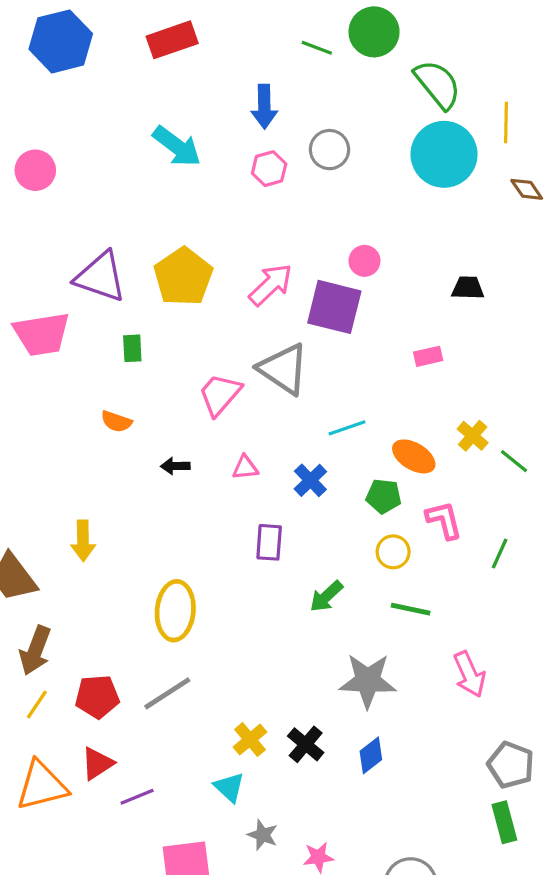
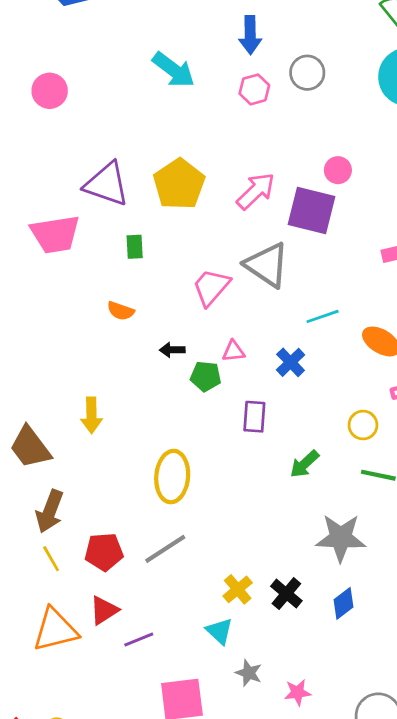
green pentagon: (384, 496) -> (206, 376), moved
yellow line: (37, 705) -> (51, 559), turned -64

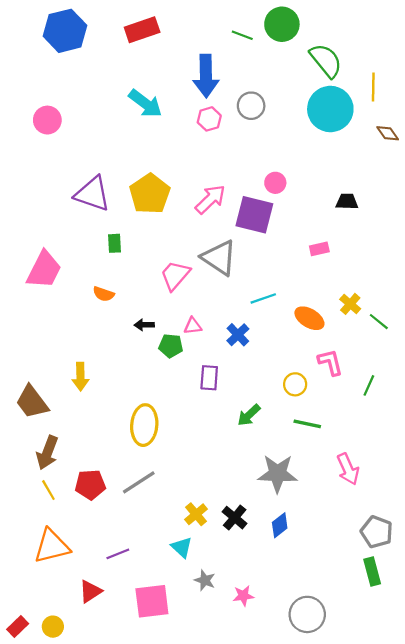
blue arrow: (250, 35) -> (206, 76), size x1.4
pink trapezoid: (55, 234) -> (44, 270), moved, turned -54
red triangle: (104, 610) -> (90, 591), moved

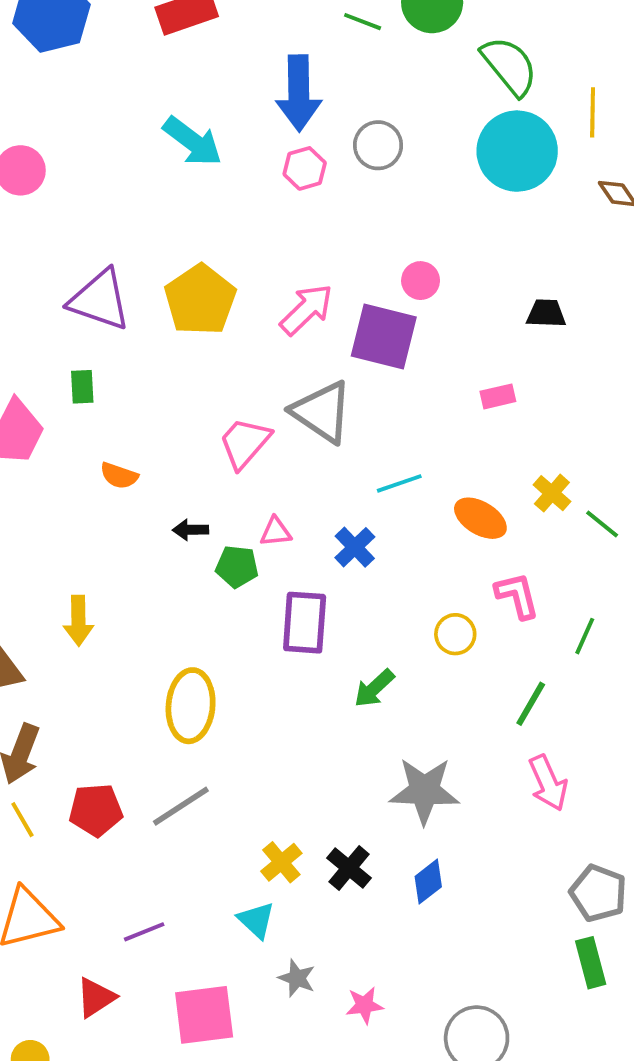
green rectangle: (115, 243) -> (82, 387), moved
purple rectangle: (209, 378) -> (305, 623), size x1.4
green line: (307, 424) -> (531, 704), moved, turned -72

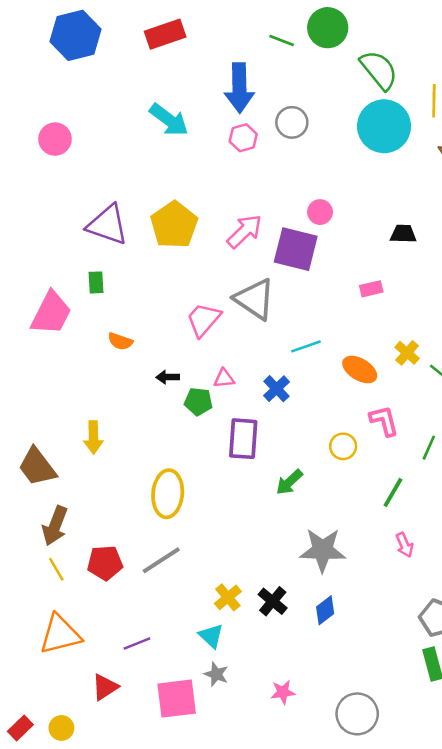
pink arrow: (548, 783) -> (405, 545), size x0.7
gray star: (297, 978) -> (216, 674), moved

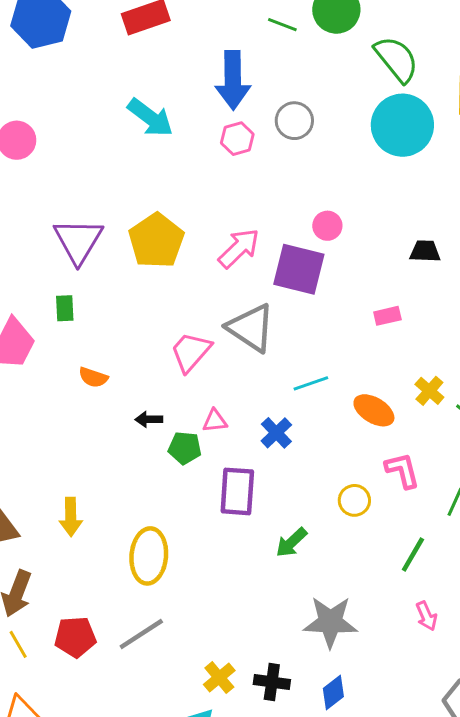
purple triangle: (107, 225) -> (78, 241), turned 42
yellow arrow: (93, 437) -> (71, 517), moved
black cross: (273, 601) -> (272, 682), turned -32

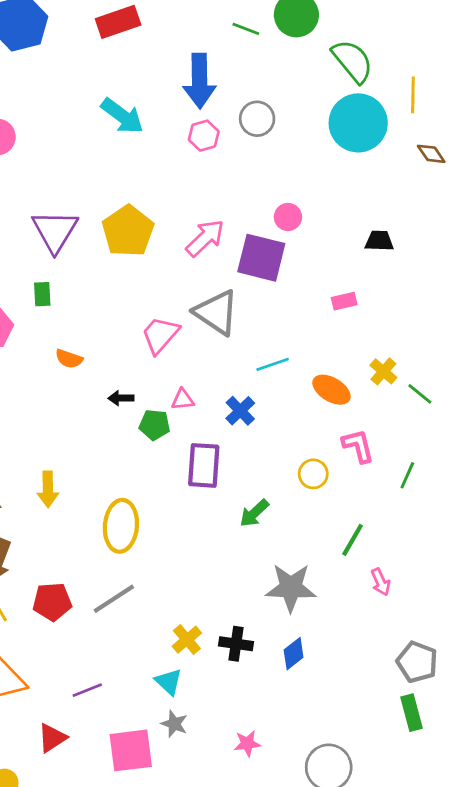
green line: (413, 554) -> (353, 540), moved

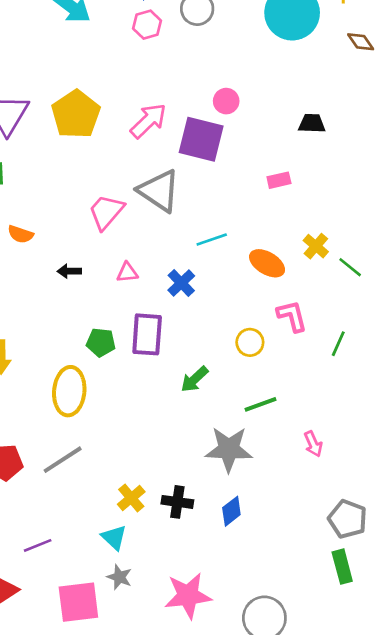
green pentagon: (155, 425) -> (101, 342), moved
green line: (353, 540) -> (260, 404), moved, turned 40
pink star: (247, 743) -> (188, 596), size x1.8

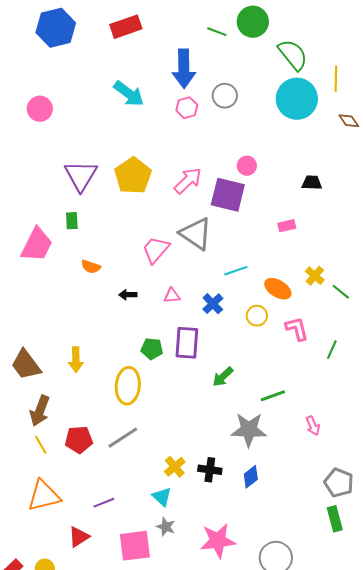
yellow circle: (250, 342) -> (257, 316), moved

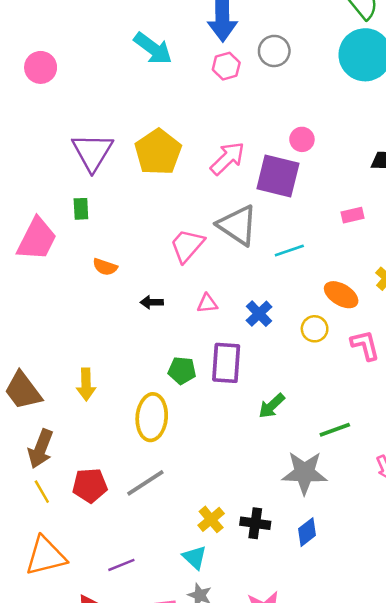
cyan line: (236, 271) -> (289, 250), moved

